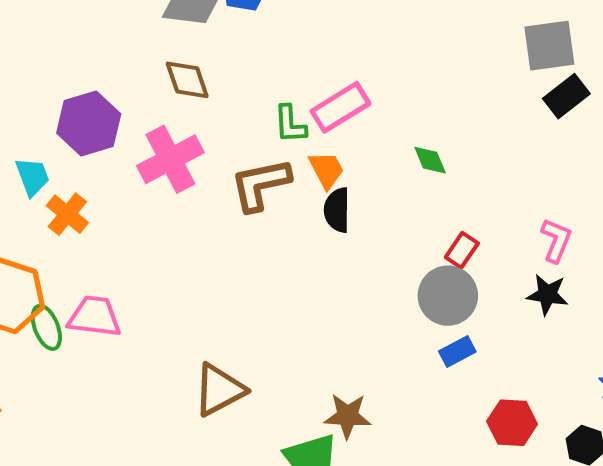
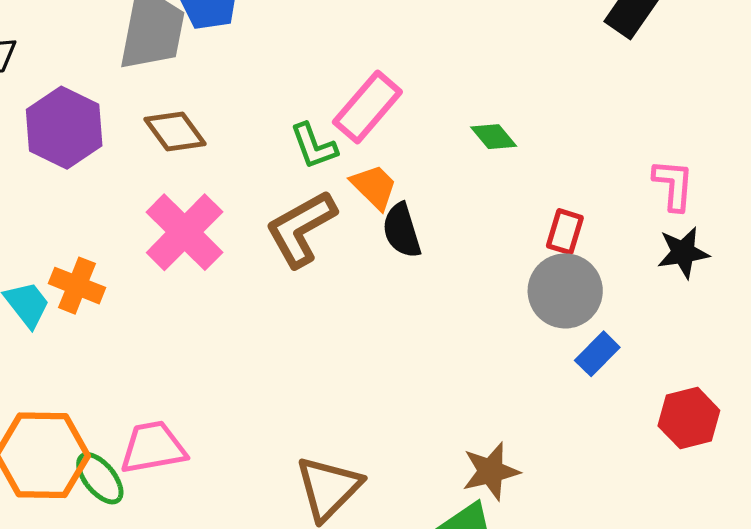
purple hexagon: (89, 123) -> (64, 128), moved
orange cross: (67, 214) -> (77, 286), moved

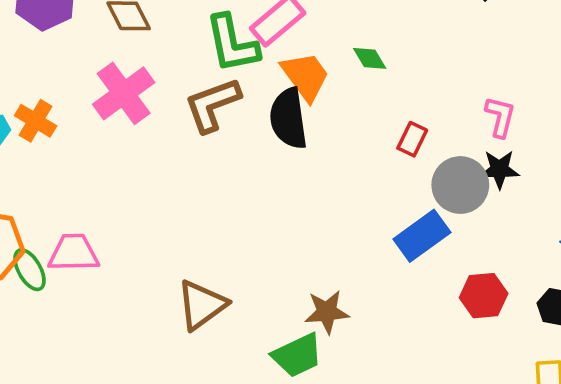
green L-shape: (314, 146) -> (232, 44), size x1.6
orange trapezoid: (374, 187) -> (305, 76), moved, size x1.4
black semicircle: (402, 231) -> (289, 118), size x1.4
gray circle: (565, 291) -> (460, 185), moved
blue rectangle: (597, 354) -> (422, 236), size x1.6

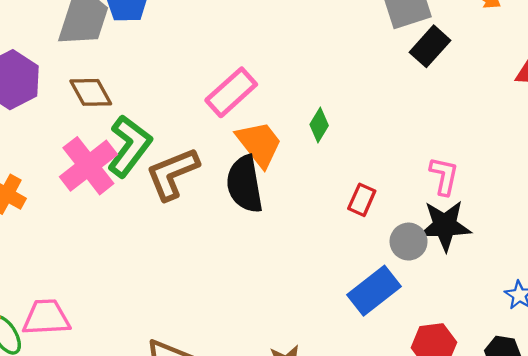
green L-shape: (232, 44) -> (129, 146), moved, turned -130
green diamond: (370, 58) -> (319, 125), turned 64
black star: (499, 169) -> (445, 226), size x1.4
gray circle: (460, 185) -> (409, 242), size x0.7

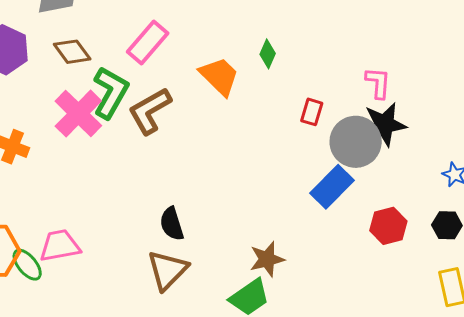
pink rectangle: (231, 92) -> (148, 42), moved
black semicircle: (245, 184) -> (172, 224), moved, size x0.7
gray circle: (409, 242) -> (356, 142), size x1.6

